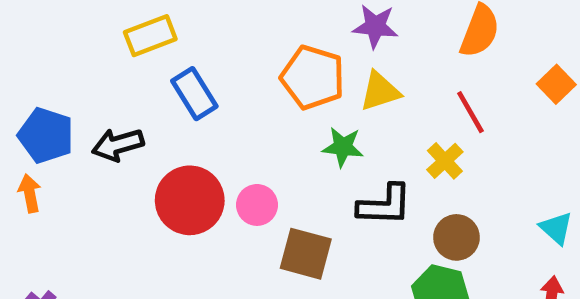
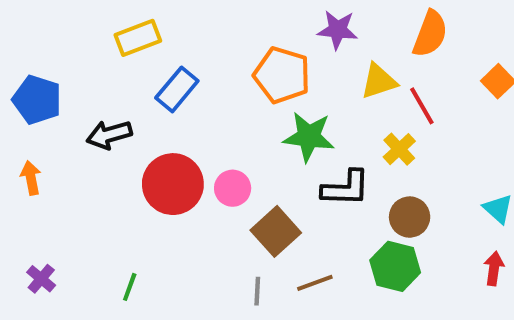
yellow triangle: (380, 91) -> (379, 81), moved
blue rectangle: (194, 94) -> (177, 89), turned 72
blue pentagon: (46, 135) -> (37, 100), moved
green star: (343, 147) -> (309, 137), size x1.4
brown square: (306, 254) -> (276, 231), turned 33

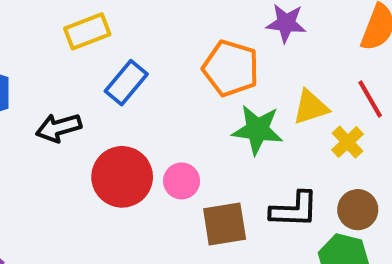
yellow triangle: (379, 81) -> (311, 107), moved
black L-shape: (346, 188) -> (294, 210), moved
brown square: (276, 231) -> (225, 224), turned 33

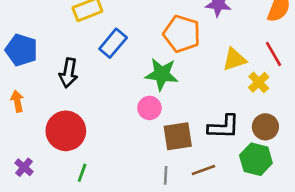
black arrow: (59, 128) -> (69, 73), turned -64
green star: (257, 130) -> (162, 74), moved
red circle: (122, 177) -> (66, 131), moved

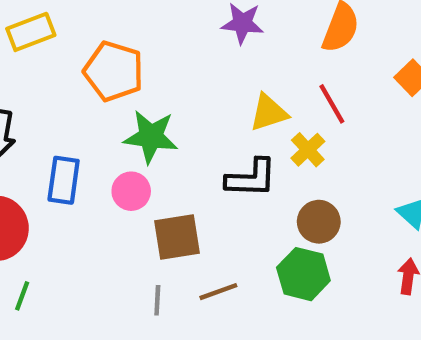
orange pentagon: (182, 34) -> (114, 71), moved
blue rectangle: (113, 43) -> (64, 180), moved, turned -32
black L-shape: (224, 127) -> (251, 178), moved

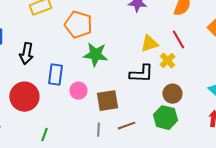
pink circle: (131, 191) -> (78, 91), moved
green line: (22, 296) -> (44, 135), moved

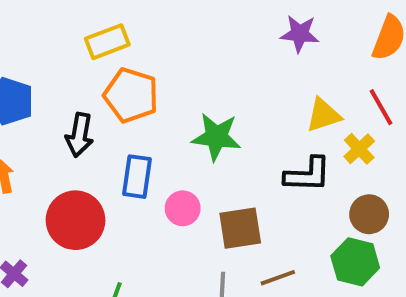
orange pentagon: (78, 25) -> (131, 95), moved

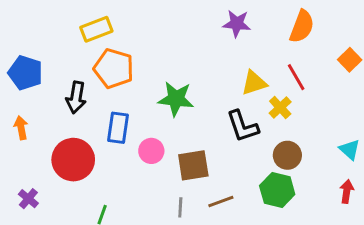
black L-shape: (308, 175) -> (243, 126), turned 69

